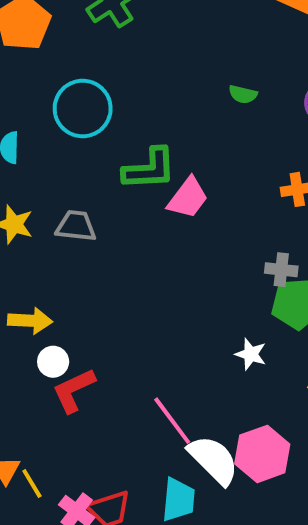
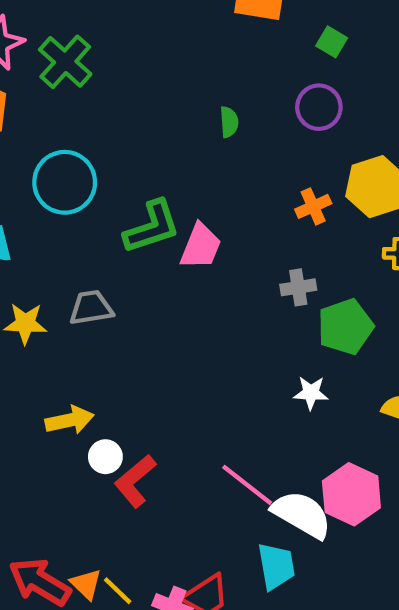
green semicircle: (243, 94) -> (229, 122), turned -92
gray cross: (281, 270) -> (298, 287), moved

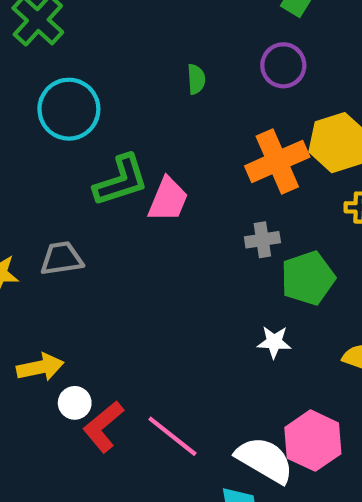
cyan circle: (65, 182) -> (69, 109), moved
orange cross: (313, 206) -> (277, 161), size x1.8
pink line: (247, 485) -> (172, 436), moved

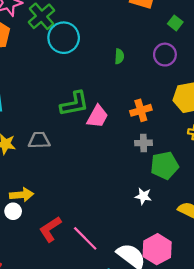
cyan circle: (69, 109) -> (64, 38), moved
orange cross: (277, 161) -> (141, 110), moved, size x0.7
white circle: (75, 403) -> (13, 211), moved

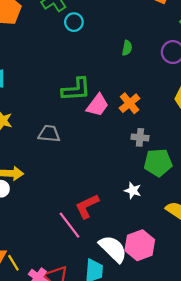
cyan circle: (64, 38) -> (74, 22), size x0.6
orange cross: (141, 110) -> (130, 103), moved, turned -30
gray trapezoid: (39, 140) -> (49, 134), moved
red L-shape: (50, 229) -> (87, 206), moved

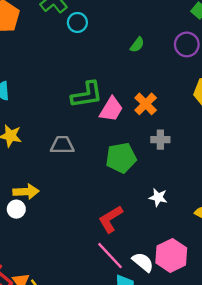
green semicircle: (127, 48) -> (137, 45), turned 32
green pentagon: (158, 163) -> (121, 158), moved
pink line: (69, 225) -> (110, 256), moved
white semicircle: (113, 249) -> (143, 262), size x0.7

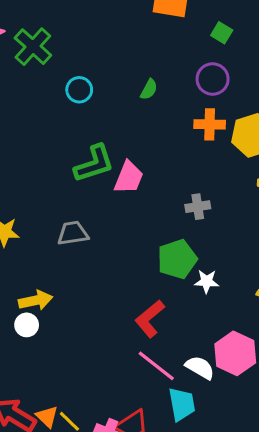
cyan circle: (77, 22) -> (79, 90), moved
orange cross: (146, 104) -> (210, 124), moved, turned -35
green pentagon: (121, 158) -> (177, 259), moved

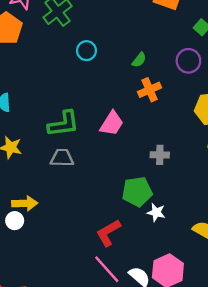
orange cross: (210, 124) -> (150, 90), moved, turned -35
green L-shape: (94, 164) -> (63, 124), moved

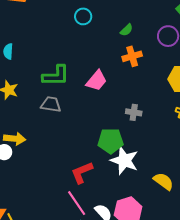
white star: (156, 212) -> (124, 160), size x1.8

